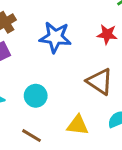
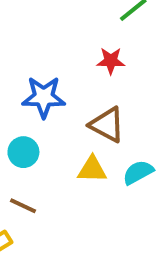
blue star: (55, 37) -> (44, 97), moved
yellow triangle: (78, 125) -> (92, 169), moved

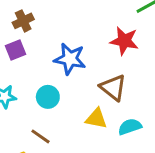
red star: (111, 61) -> (124, 41), size x1.4

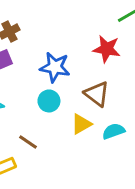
cyan circle: (48, 97) -> (49, 101), moved
yellow triangle: (96, 119) -> (81, 124), turned -40

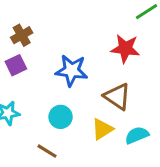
cyan circle: (49, 101) -> (61, 117), moved

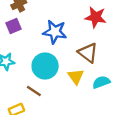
cyan circle: (61, 117) -> (45, 66), size x1.5
yellow triangle: (102, 129) -> (76, 77), turned -36

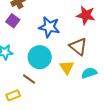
purple square: (13, 26) -> (13, 21), turned -32

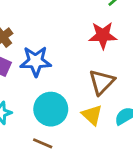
blue star: (49, 27) -> (36, 61), moved
brown triangle: (78, 47) -> (102, 82), turned 48

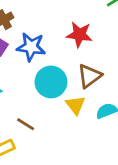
red star: (103, 35) -> (79, 35), moved
cyan circle: (51, 109) -> (51, 82), moved

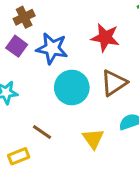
yellow triangle: (76, 105) -> (93, 139), moved

